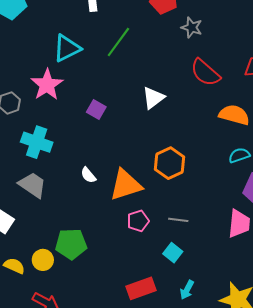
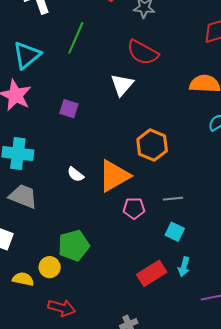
red semicircle: (205, 73) -> (143, 52), moved
pink pentagon: (138, 221) -> (134, 208), turned 30
cyan arrow: (187, 290) -> (184, 267), moved

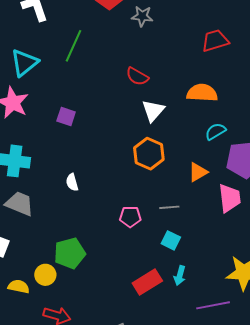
red semicircle: (143, 52) -> (137, 76), moved, size x0.7
white triangle: (122, 85) -> (153, 111), moved
white semicircle: (75, 174) -> (72, 182), turned 36
orange triangle: (114, 176) -> (198, 172), moved, size x0.6

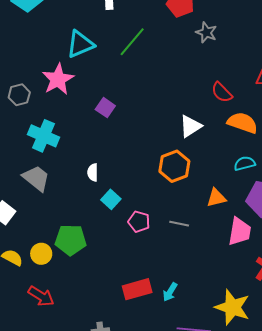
red semicircle: (137, 76) -> (222, 92), moved
cyan square: (171, 240) -> (111, 199), moved

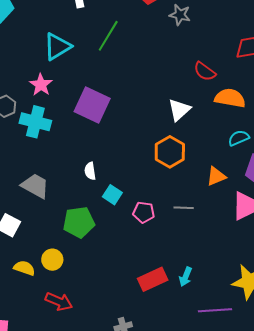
pink star: (58, 79) -> (41, 85), size x0.7
purple square: (105, 108) -> (92, 105), size x1.8
cyan cross: (43, 136) -> (35, 122), moved
green pentagon: (71, 240) -> (79, 222), moved

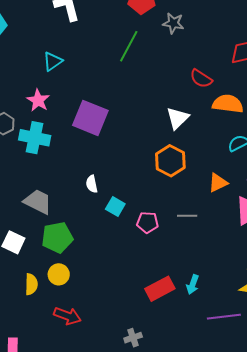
green line: (108, 36) -> (129, 46), moved
cyan triangle: (57, 47) -> (53, 61), size x0.7
green pentagon: (79, 222) -> (57, 237), moved
yellow semicircle: (24, 268) -> (31, 284), turned 75

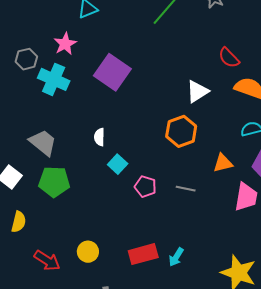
yellow circle: (59, 274) -> (88, 252), moved

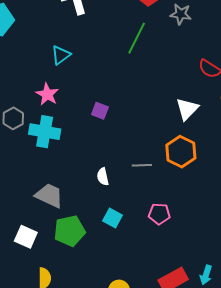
purple square: (112, 72) -> (100, 111), size x0.5
cyan square: (118, 164) -> (112, 218), moved
gray line: (186, 189) -> (142, 165), moved

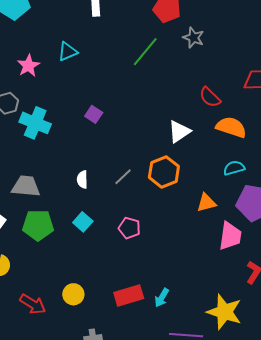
pink star: (47, 94) -> (28, 66), moved
gray line: (142, 165) -> (123, 177), turned -54
gray trapezoid: (49, 196) -> (26, 186), turned -32

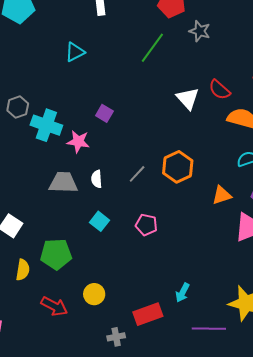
pink star: (28, 66) -> (78, 142), moved, turned -30
white triangle: (179, 132) -> (188, 98), moved, turned -35
gray trapezoid: (26, 186) -> (63, 183), moved
green pentagon: (38, 225) -> (56, 254), moved
red rectangle: (129, 295) -> (148, 314), moved

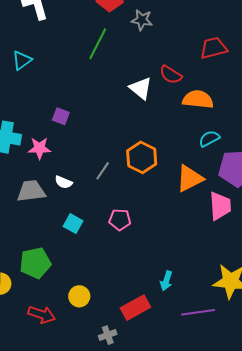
white semicircle: (97, 179) -> (63, 182), turned -54
orange triangle: (222, 195) -> (190, 178), size x1.4

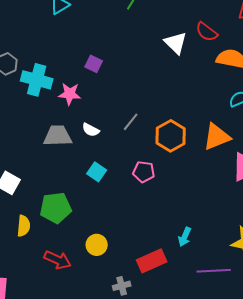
orange hexagon: (142, 157) -> (171, 136), moved

